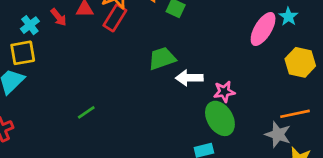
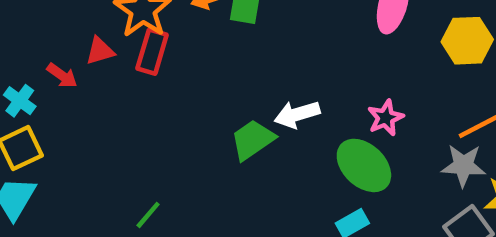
green trapezoid: (162, 58) -> (252, 140), moved
pink star: (224, 92) -> (386, 118), moved

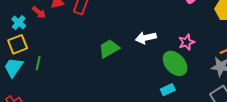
green trapezoid: (252, 140) -> (109, 49), moved
green line: (148, 215) -> (38, 63), moved, turned -32

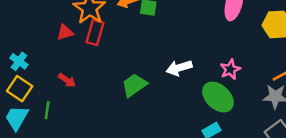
red arrow: (39, 12) -> (67, 80), moved
yellow square: (18, 44) -> (20, 89), turned -30

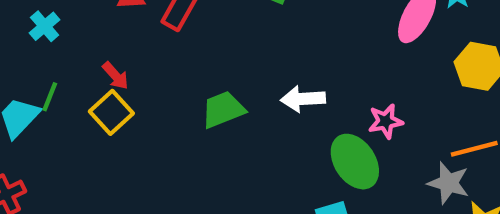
yellow square: (20, 89) -> (111, 112), moved
green line: (47, 110) -> (50, 97), moved

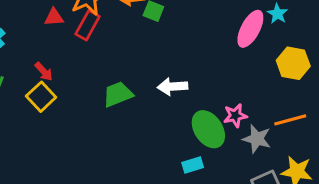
pink star: (386, 121) -> (235, 116), moved
gray star: (449, 183) -> (257, 139), moved

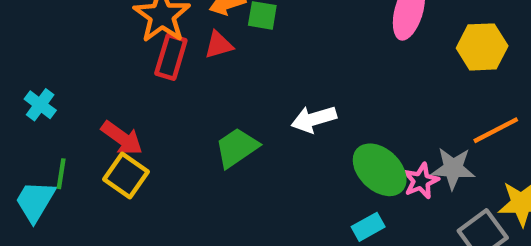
red triangle: (54, 17) -> (219, 45), moved
red arrow: (44, 71) -> (122, 138), size x1.4
pink star: (235, 116) -> (421, 181), moved

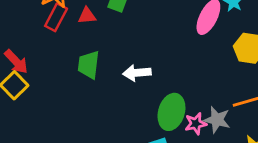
green trapezoid: (237, 148) -> (89, 65), moved, turned -60
green ellipse: (380, 170) -> (171, 112), turned 52

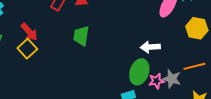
white arrow: (137, 73) -> (150, 47), moved

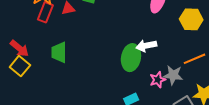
green trapezoid: (81, 36) -> (59, 52), moved
green ellipse: (139, 72) -> (131, 58), moved

